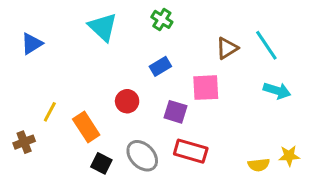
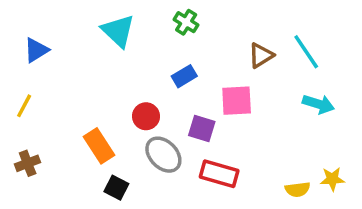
yellow line: (50, 112) -> (24, 106), moved
gray ellipse: (142, 156) -> (163, 155), moved

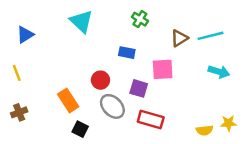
green cross: (186, 22) -> (140, 19), moved
cyan line: (306, 52) -> (211, 36), turned -70
blue rectangle: (184, 76) -> (127, 53), turned 42
yellow line: (24, 106) -> (17, 73), turned -49

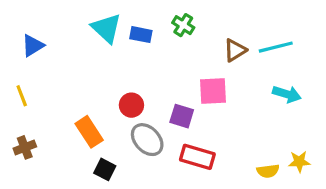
blue rectangle: (127, 53) -> (141, 35), moved

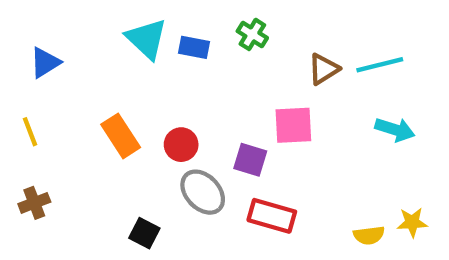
orange rectangle: (89, 132) -> (121, 136), moved

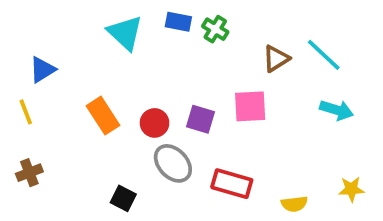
blue rectangle: (194, 47) -> (178, 22), moved
blue triangle: (45, 63) -> (42, 70), moved
cyan line: (380, 65) -> (324, 55), turned 57
purple square: (250, 160) -> (201, 119), moved
yellow semicircle: (369, 235) -> (294, 204), moved

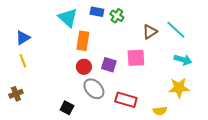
yellow line: (26, 112) -> (23, 61), moved
orange rectangle: (103, 116) -> (83, 41), moved, turned 42
yellow star: (351, 189) -> (179, 88), moved, size x1.5

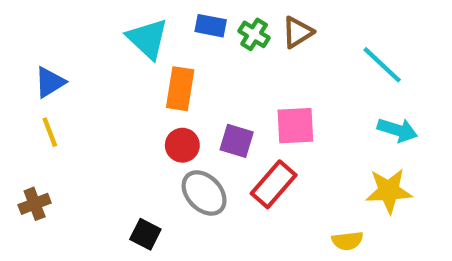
brown triangle: (150, 32) -> (297, 32), moved
red rectangle: (126, 100) -> (274, 184), moved, turned -65

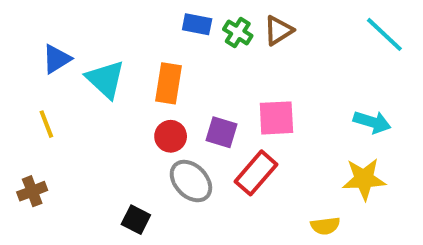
cyan triangle: (148, 39) -> (105, 79), moved
cyan line: (382, 65) -> (384, 34), moved
blue triangle: (50, 82) -> (57, 59), moved

